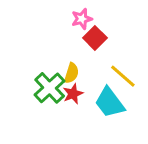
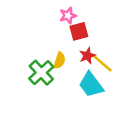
red square: (95, 38) -> (79, 31), turned 30
red star: (73, 94) -> (87, 56), moved

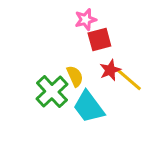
yellow semicircle: (59, 60) -> (75, 76), turned -42
cyan trapezoid: (91, 85) -> (89, 107), moved

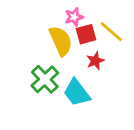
yellow semicircle: (75, 76) -> (61, 41), moved, size x1.6
yellow line: (129, 79) -> (111, 32), moved

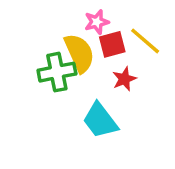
green cross: (45, 79) -> (57, 72), moved, turned 32

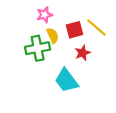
pink star: (97, 22) -> (45, 15), moved
yellow semicircle: (79, 53) -> (53, 36), size x0.6

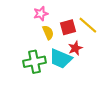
green cross: (38, 48) -> (34, 62), moved
cyan trapezoid: (66, 80) -> (61, 59), moved, turned -30

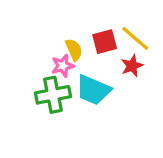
pink star: (41, 14) -> (63, 66), moved
red star: (75, 48) -> (132, 66), moved

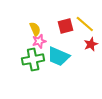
yellow semicircle: (74, 50) -> (35, 29), moved
red star: (132, 66) -> (91, 44), moved

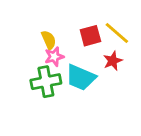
red star: (91, 44) -> (113, 61), moved

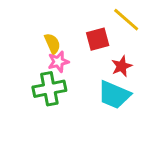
yellow line: (117, 33) -> (126, 20), moved
cyan trapezoid: (81, 77) -> (114, 95), moved

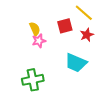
red star: (122, 66) -> (87, 35), moved
green cross: (49, 89) -> (33, 80), moved

